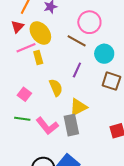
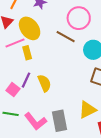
purple line: (77, 70) -> (26, 80), moved
yellow triangle: (78, 107) -> (88, 110), moved

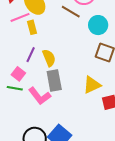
pink square: (13, 90) -> (18, 74), moved
gray rectangle: (60, 121) -> (54, 80), moved

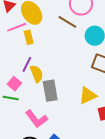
yellow semicircle: (49, 58) -> (37, 74), moved
pink L-shape: (40, 96) -> (36, 119), moved

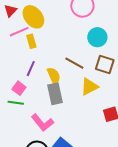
brown line: (67, 22) -> (74, 63), moved
yellow semicircle: (37, 74) -> (54, 76), moved
yellow triangle: (88, 95) -> (89, 87), moved

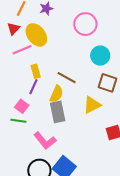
yellow rectangle: (31, 41) -> (36, 71), moved
brown line: (74, 63) -> (67, 78), moved
yellow semicircle: (54, 76) -> (56, 94), turned 48

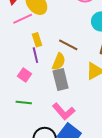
purple line: (33, 87) -> (35, 55), turned -35
green line: (18, 121) -> (24, 103), moved
pink L-shape: (45, 141) -> (64, 111), moved

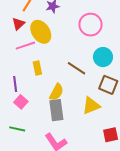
brown line: (68, 45) -> (76, 68), moved
purple line: (35, 55) -> (15, 84), moved

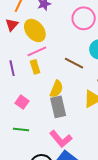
pink line: (25, 46) -> (37, 51), moved
purple line: (15, 84) -> (12, 68), moved

